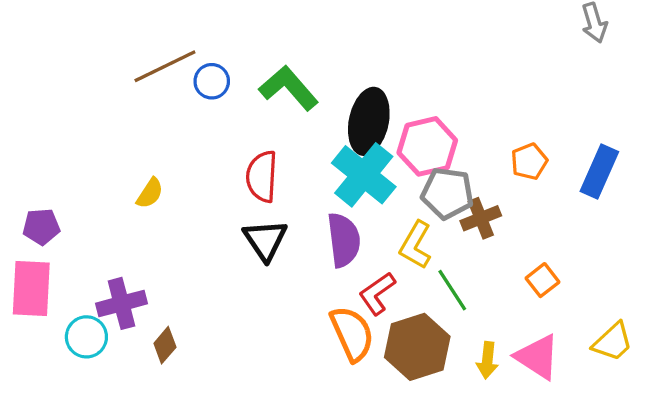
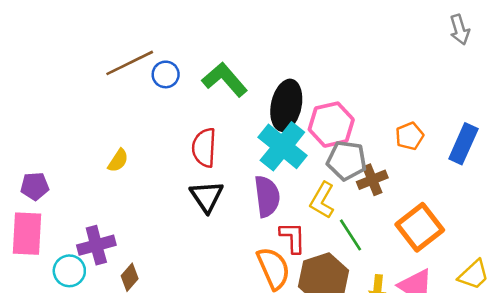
orange square: (543, 280) -> (420, 227), size x1.8
red L-shape: (377, 293) -> (293, 237), turned 124

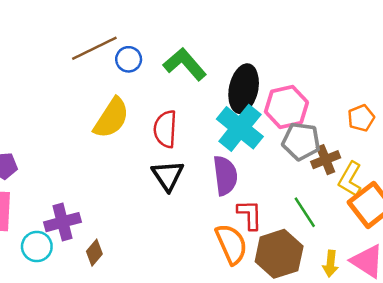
yellow semicircle: (118, 160) -> (111, 118), moved, size x1.8
yellow L-shape: (322, 200) -> (350, 179), moved

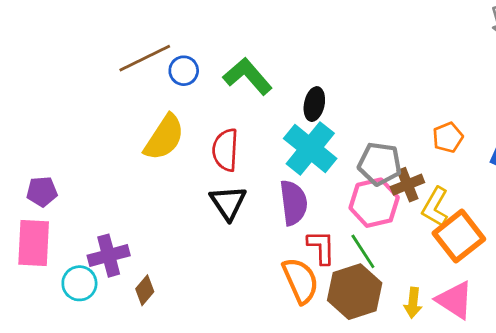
black ellipse: (244, 89) -> (314, 104), size x0.6
pink hexagon: (286, 107) -> (374, 203), moved
green line: (305, 212) -> (363, 251), moved

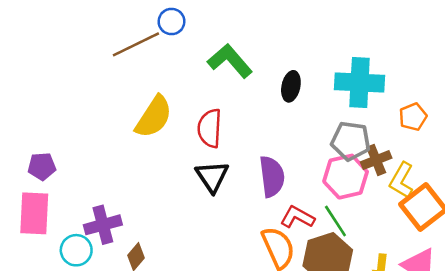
blue circle: (184, 71) -> (171, 22), moved
cyan cross: (310, 149) -> (360, 82), moved, turned -36
red L-shape: (321, 247) -> (297, 217), turned -60

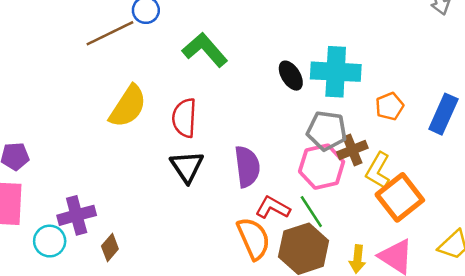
black ellipse: (291, 86) -> (291, 76), moved, turned -44

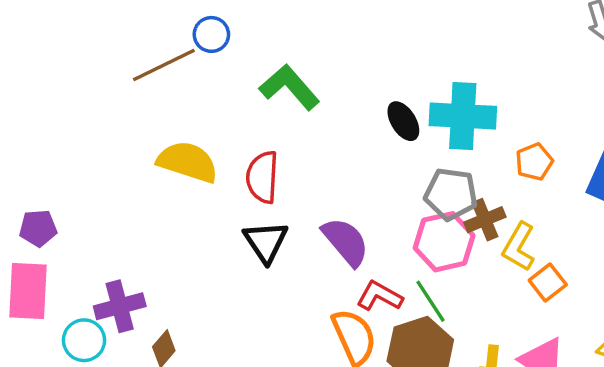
yellow semicircle: (128, 106) -> (188, 162), turned -105
purple semicircle: (247, 167) -> (346, 242), turned -33
orange square: (400, 197) -> (548, 282), size x0.6

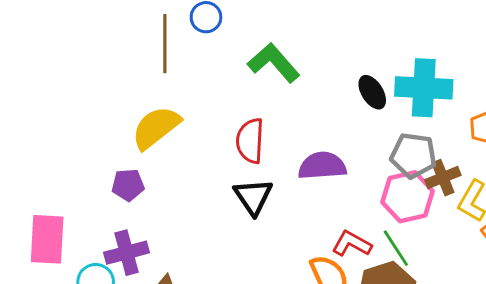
brown line: (164, 65) -> (165, 44), turned -64
yellow semicircle: (188, 162) -> (156, 128), moved, turned -56
purple pentagon: (38, 228) -> (128, 185), moved
purple semicircle: (346, 242) -> (322, 166), moved, turned -54

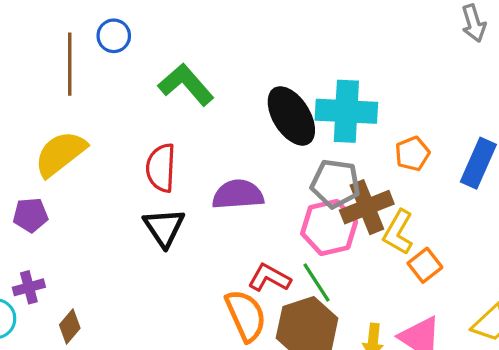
black ellipse: (372, 92) -> (291, 116), size x1.6
brown cross: (443, 178) -> (367, 207), size x1.4
purple cross: (127, 253) -> (29, 287), size x0.7

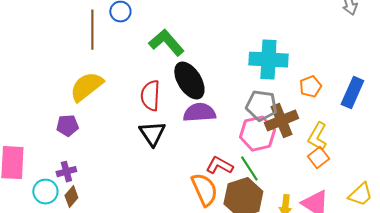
black ellipse: (291, 116) -> (189, 81), moved
yellow L-shape: (398, 232) -> (317, 137), moved
brown diamond: (70, 327) -> (71, 197), moved

